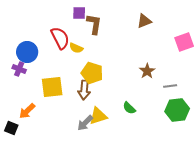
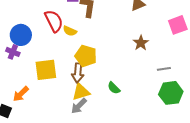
brown star: (147, 71) -> (141, 43), moved
green semicircle: (129, 108) -> (114, 88), moved
yellow triangle: (98, 116) -> (81, 92), moved

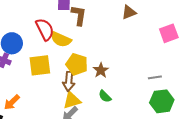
yellow semicircle: (70, 31) -> (61, 39), size x1.5
brown star: (141, 43) -> (101, 70), moved
yellow square: (46, 70) -> (40, 65), moved

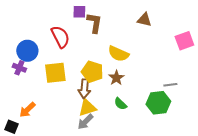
brown triangle: (129, 12) -> (144, 20), turned 35
yellow semicircle: (61, 39) -> (118, 54), moved
green hexagon: (162, 101) -> (158, 103), moved

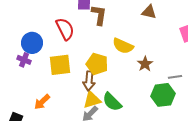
brown star: (116, 78) -> (145, 64), moved
green semicircle: (120, 104) -> (112, 102), moved, size x1.5
orange arrow: (27, 110) -> (42, 102), moved

